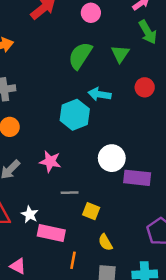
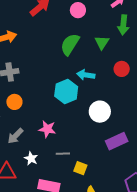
green arrow: (148, 32) -> (123, 25), turned 36
white circle: (112, 158) -> (100, 112), moved
purple rectangle: (137, 178) -> (117, 141), turned -30
white star: (30, 214) -> (31, 158), moved

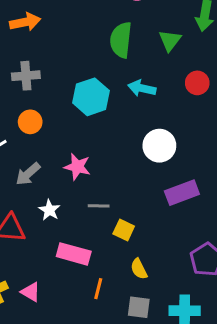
green semicircle: (70, 44) -> (121, 40), turned -30
cyan hexagon: (66, 91) -> (91, 97), moved

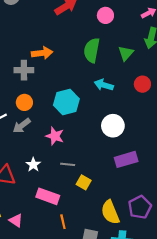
orange arrow: (25, 22) -> (42, 53), moved
cyan hexagon: (91, 97) -> (66, 102), moved
gray arrow: (28, 174) -> (22, 126), moved
yellow semicircle: (139, 269) -> (110, 212), moved, size x1.6
orange line: (98, 289) -> (63, 222), turned -32

